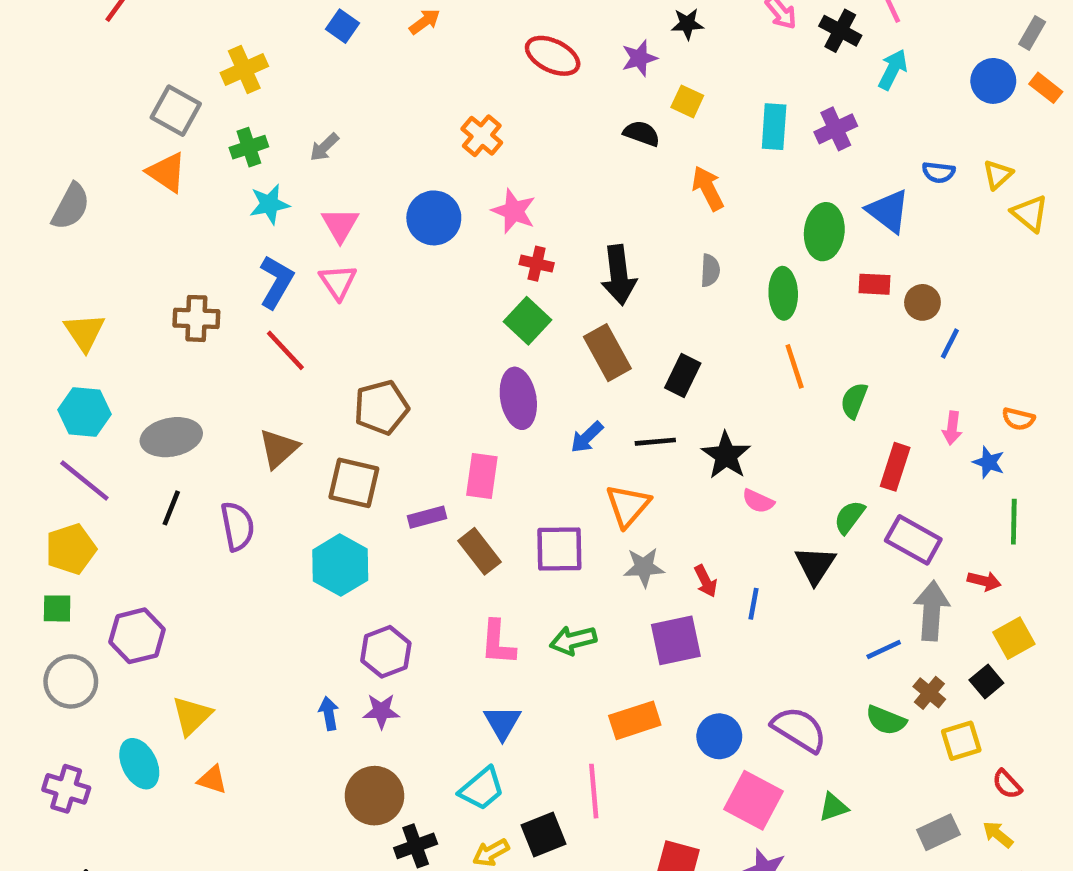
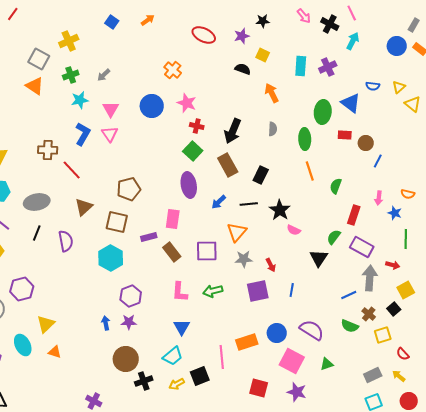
black arrow: (619, 275) -> (233, 131), turned 30
red line: (285, 350) -> (72, 170), moved
blue line: (754, 604) -> (292, 290), moved
orange rectangle: (635, 720) -> (247, 342), moved

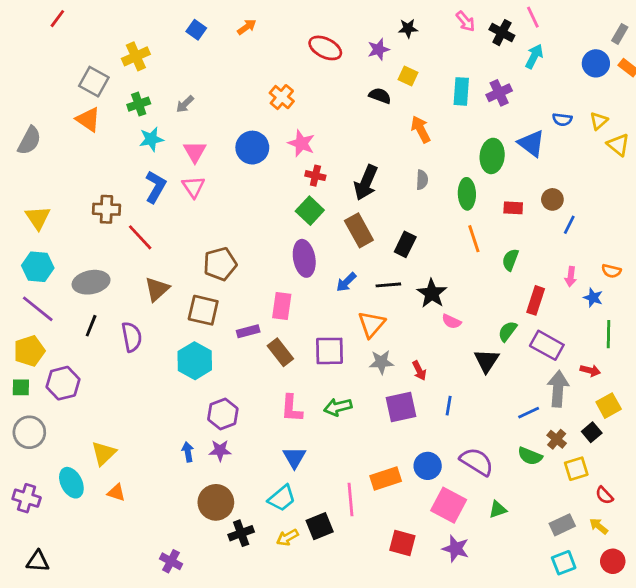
red rectangle: (345, 135) -> (513, 208), moved
purple hexagon: (22, 289) -> (63, 383), moved

